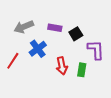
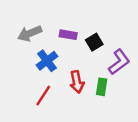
purple L-shape: (96, 50) -> (119, 62), turned 55
red line: (13, 61) -> (43, 96), moved

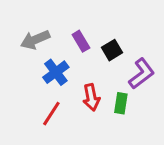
purple rectangle: (68, 35) -> (81, 41), turned 49

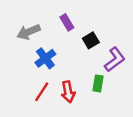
purple rectangle: (81, 41) -> (67, 22), moved
red arrow: (91, 97) -> (68, 92), moved

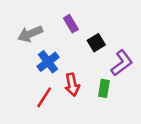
red arrow: (68, 92) -> (72, 85), moved

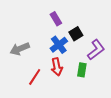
gray arrow: (30, 34) -> (20, 49), moved
blue cross: (48, 62) -> (59, 45), moved

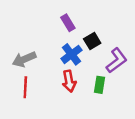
red line: (35, 77) -> (25, 87), moved, turned -30

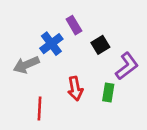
blue cross: (72, 54) -> (51, 44), moved
red line: (25, 87) -> (39, 108), moved

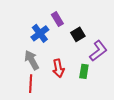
gray arrow: (26, 65) -> (32, 60), moved, turned 84

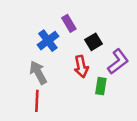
red arrow: (58, 68) -> (81, 66), moved

